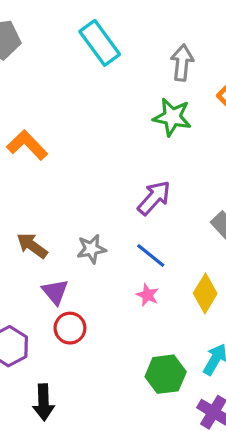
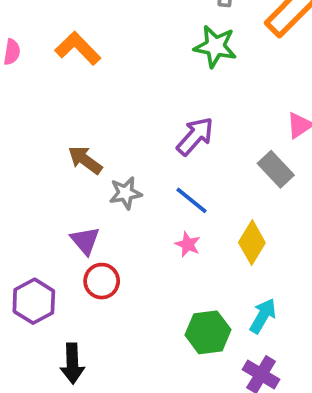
orange L-shape: (27, 145) -> (78, 48), moved
brown arrow: (32, 246) -> (85, 160), moved

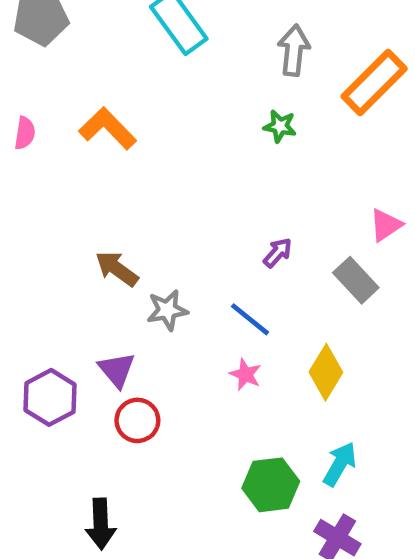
green star: (215, 46) -> (280, 126), size x0.6
purple arrow: (195, 136) -> (278, 253), moved, size x0.6
purple hexagon: (34, 301) -> (50, 397), moved

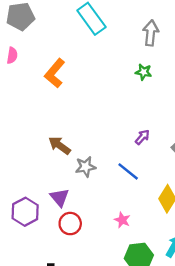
orange L-shape: (108, 128) -> (55, 73), turned -96
pink semicircle: (25, 133) -> (12, 55), moved
pink star: (245, 374) -> (122, 220), moved

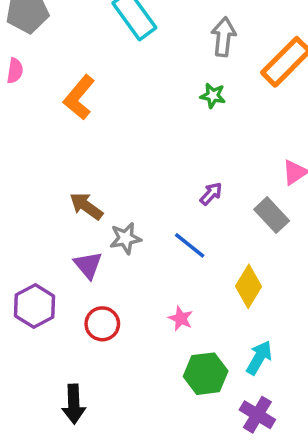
purple triangle: (60, 197) -> (88, 265), moved

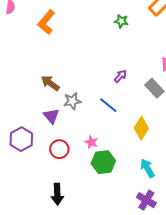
pink star: (181, 318) -> (91, 142), moved
cyan arrow: (259, 358) -> (147, 168), turned -60
green hexagon: (206, 374) -> (103, 162), moved
black arrow: (74, 404) -> (57, 194), moved

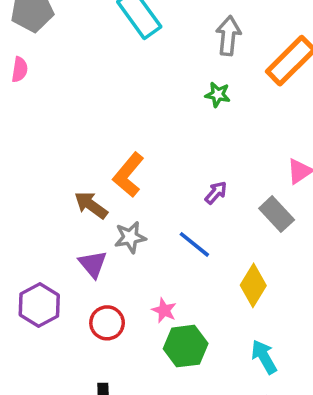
orange L-shape: (46, 22) -> (128, 175), moved

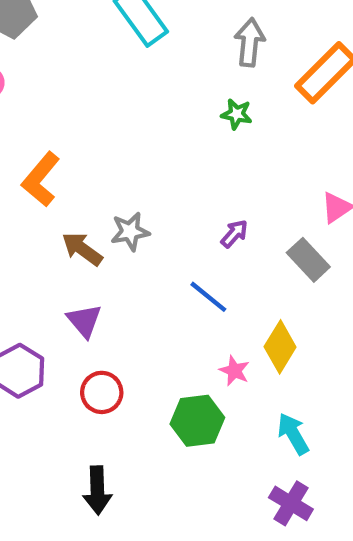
orange L-shape: (128, 175) -> (41, 179), moved
gray star: (130, 237) -> (130, 232), moved
pink star: (164, 310) -> (234, 371), moved

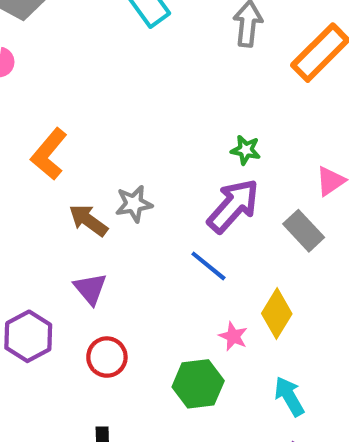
green star: (237, 114) -> (246, 150), moved
purple arrow: (234, 234) -> (233, 206), size x2.0

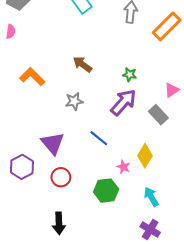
orange L-shape: (49, 154) -> (32, 77), turned 95
brown arrow: (88, 220) -> (82, 64), moved
blue line: (208, 266) -> (99, 138), moved
purple triangle: (90, 289) -> (53, 143), size x1.4

